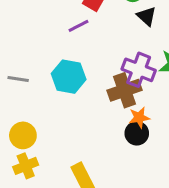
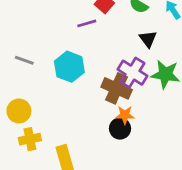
black triangle: (147, 16) -> (148, 39), moved
brown cross: (125, 90) -> (117, 88), turned 32
yellow cross: (26, 166) -> (30, 139), moved

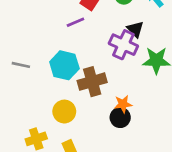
purple cross: (132, 73) -> (123, 45), moved
brown cross: (117, 88) -> (92, 82), moved, turned -32
yellow circle: (19, 111) -> (64, 112), moved

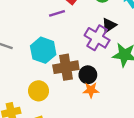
black triangle: (135, 29) -> (109, 25), turned 35
black circle: (120, 117) -> (88, 75), moved

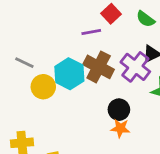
brown cross: (66, 67) -> (99, 67), moved, turned 30
yellow circle: (39, 91) -> (43, 87), moved

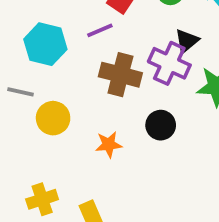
cyan hexagon: (69, 74) -> (45, 44), moved
orange star: (120, 128) -> (109, 144), moved

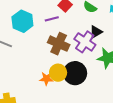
yellow circle: (53, 118) -> (58, 73), moved
black circle: (161, 125) -> (75, 73), size x1.5

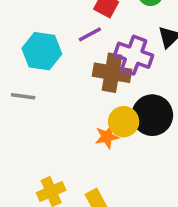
purple cross: (85, 42) -> (134, 55), moved

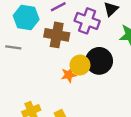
brown cross: (112, 73) -> (57, 35), moved

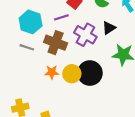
gray line: (13, 47) -> (27, 47), moved
orange star: (69, 75) -> (52, 72), moved

